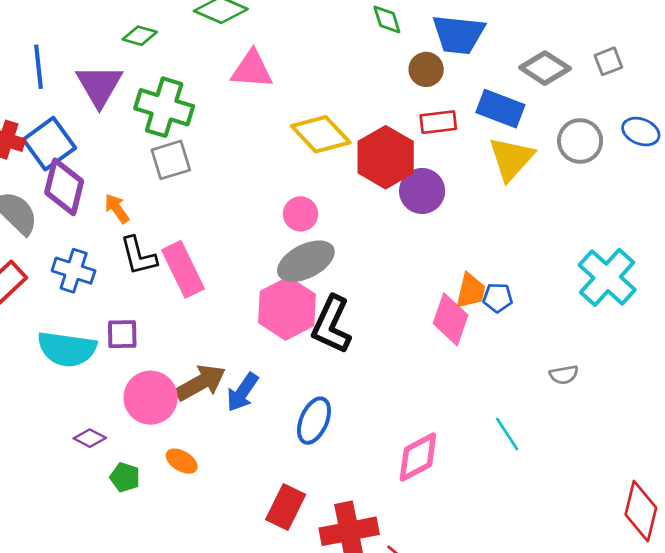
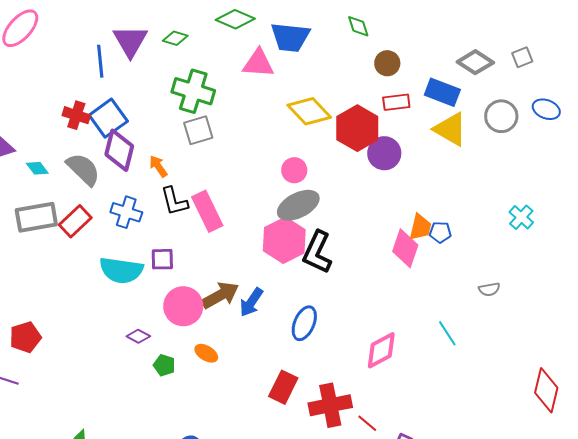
blue trapezoid: (459, 34) -> (290, 37), moved
purple triangle: (99, 86) -> (130, 41), moved
yellow triangle: (511, 159) -> (450, 129), turned -42
cyan cross: (607, 277) -> (521, 217), size x0.6

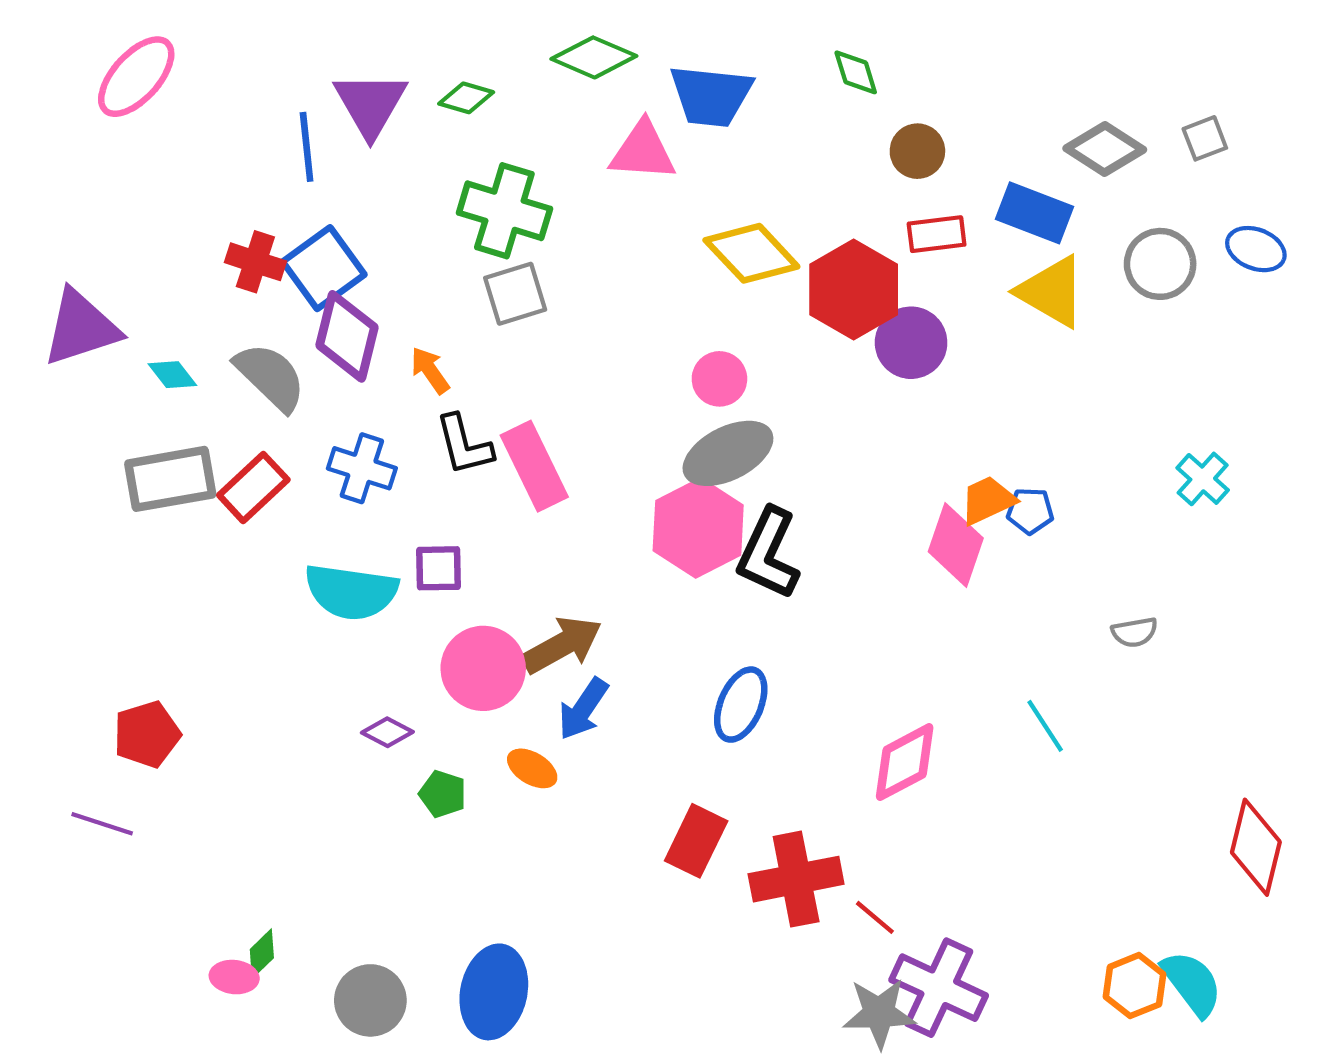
orange trapezoid: (420, 227) -> (988, 500), turned -128
blue arrow: (251, 302) -> (583, 709), moved

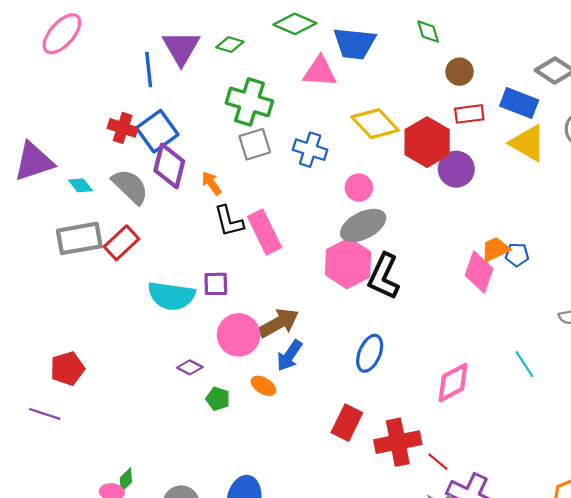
blue cross: (362, 468) -> (310, 150), moved

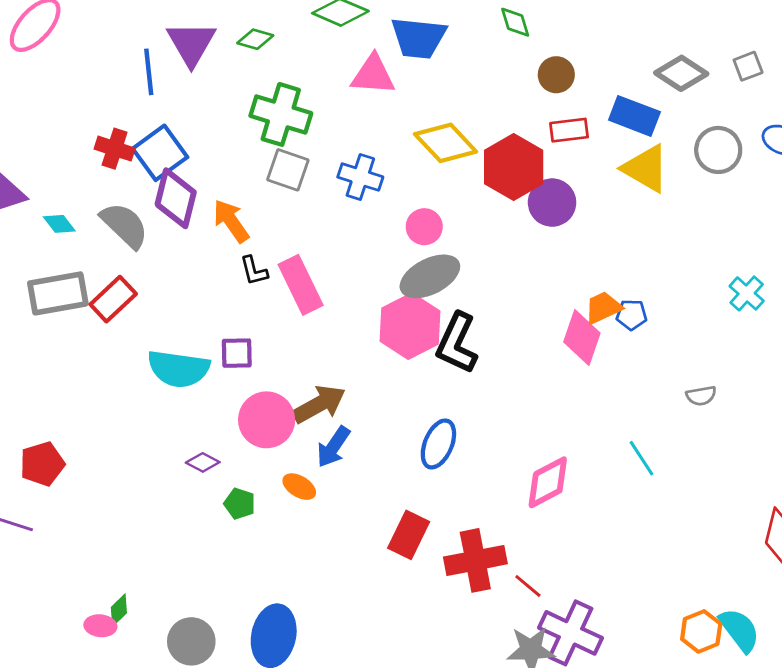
gray square: (255, 144) -> (288, 170), turned 36
orange arrow: (211, 183) -> (231, 221), size x1.4
black L-shape: (229, 221) -> (254, 271), size x0.7

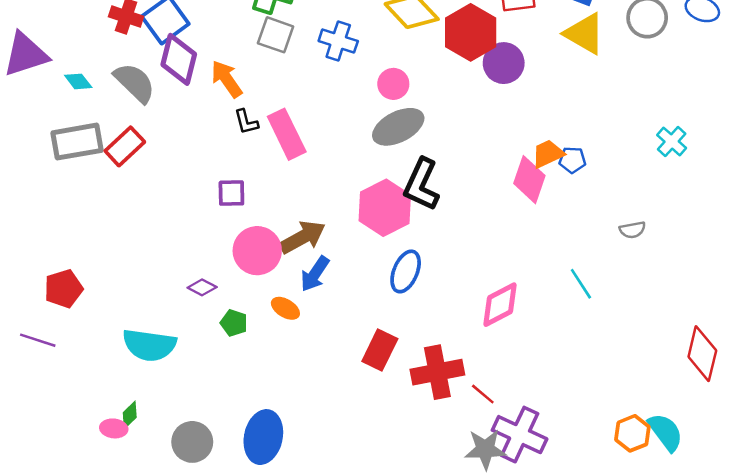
pink hexagon: (410, 326) -> (385, 208), moved
cyan semicircle: (179, 369) -> (149, 345), moved

